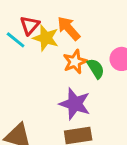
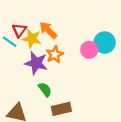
green semicircle: (96, 69) -> (45, 89), moved
purple star: (75, 104) -> (36, 63), moved

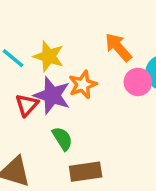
red triangle: (19, 30) -> (27, 105), moved
orange arrow: (48, 30) -> (118, 47), moved

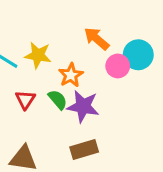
purple star: (52, 95) -> (83, 106), moved
green semicircle: (62, 139) -> (58, 100), moved

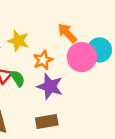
pink circle: (118, 66) -> (82, 57), size x1.5
green semicircle: (58, 100) -> (18, 78), moved

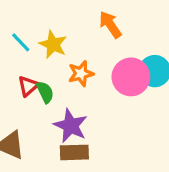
orange arrow: (67, 33) -> (110, 25), moved
purple star: (50, 86) -> (71, 126), moved

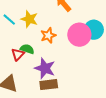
red triangle: (28, 86) -> (18, 54), moved
green semicircle: (45, 92) -> (27, 49), turned -40

